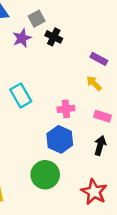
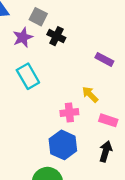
gray square: (37, 19) -> (38, 17), turned -35
yellow arrow: (94, 83) -> (90, 94), moved
cyan rectangle: (21, 95) -> (28, 76), moved

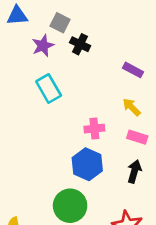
yellow arrow: (90, 94) -> (132, 107), moved

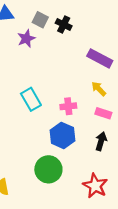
black cross: (80, 44) -> (64, 25), moved
purple rectangle: (133, 70) -> (100, 58), size x1.5
cyan rectangle: (49, 88) -> (31, 99), moved

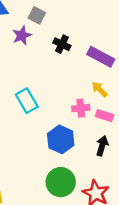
black cross: (64, 25) -> (62, 44), moved
pink cross: (68, 106) -> (81, 108), moved
green circle: (48, 169) -> (61, 182), moved

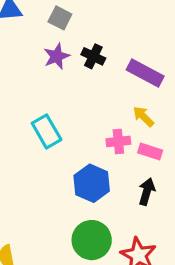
purple star: (22, 35) -> (57, 56), moved

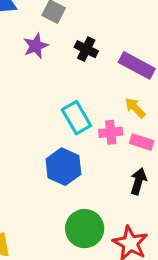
purple star: (57, 56) -> (36, 46), moved
cyan rectangle: (47, 131) -> (76, 118), moved
blue hexagon: (92, 183) -> (63, 167), moved

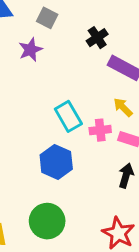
black cross: (86, 49) -> (97, 38), moved, turned 30
green circle: (85, 229) -> (47, 221), moved

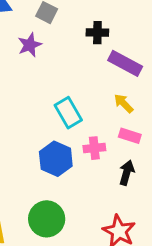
black cross: (97, 38) -> (97, 33), turned 35
pink cross: (100, 130) -> (94, 148), moved

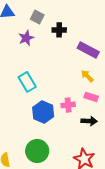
black cross: (97, 33) -> (59, 30), moved
cyan rectangle: (68, 113) -> (27, 82), moved
black arrow: (127, 173) -> (89, 121), turned 77

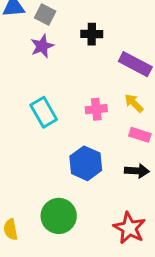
gray square: (37, 17) -> (45, 14), moved
pink cross: (68, 105) -> (96, 109), moved
blue hexagon: (43, 112) -> (86, 163), moved

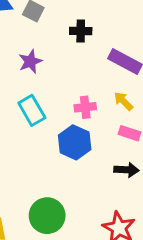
purple star: (42, 46) -> (30, 61), moved
blue hexagon: (86, 163) -> (75, 142), moved

